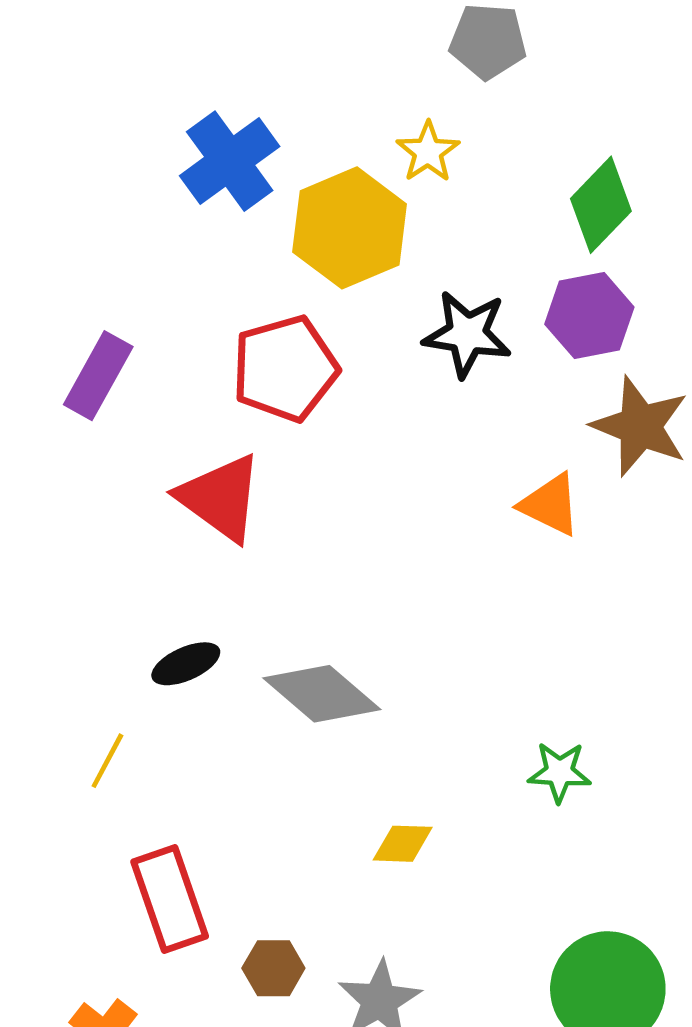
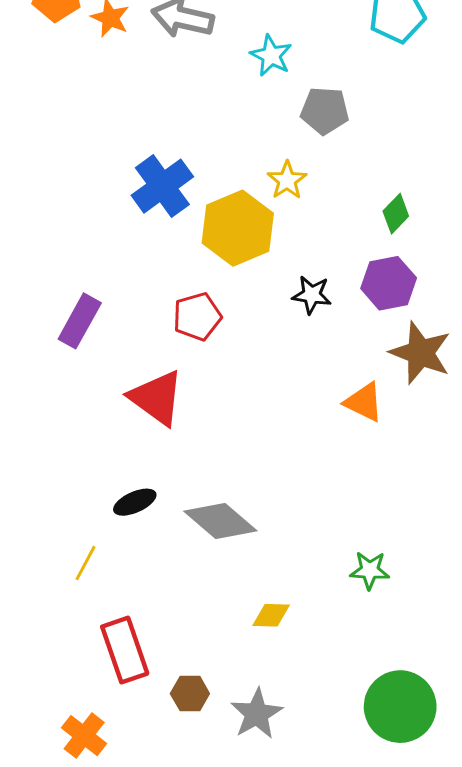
green diamond: (601, 205) -> (396, 214), size x0.7
black star: (467, 334) -> (312, 295), size x0.7
red pentagon: (285, 369) -> (197, 317), size x0.7

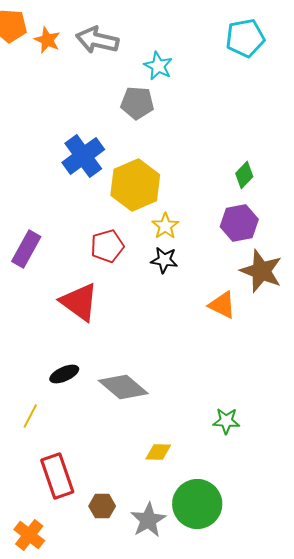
gray pentagon: (325, 111) -> (137, 103), moved
yellow star: (287, 180) -> (165, 226), moved
black star: (312, 295) -> (164, 260), moved
green circle: (400, 707) -> (197, 504), moved

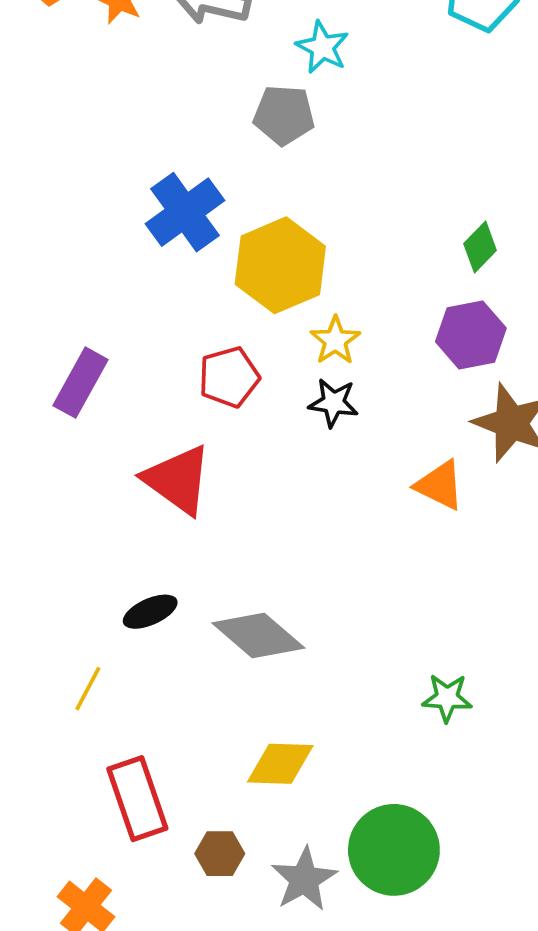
yellow diamond: (158, 452) -> (280, 764), moved, size x1.4

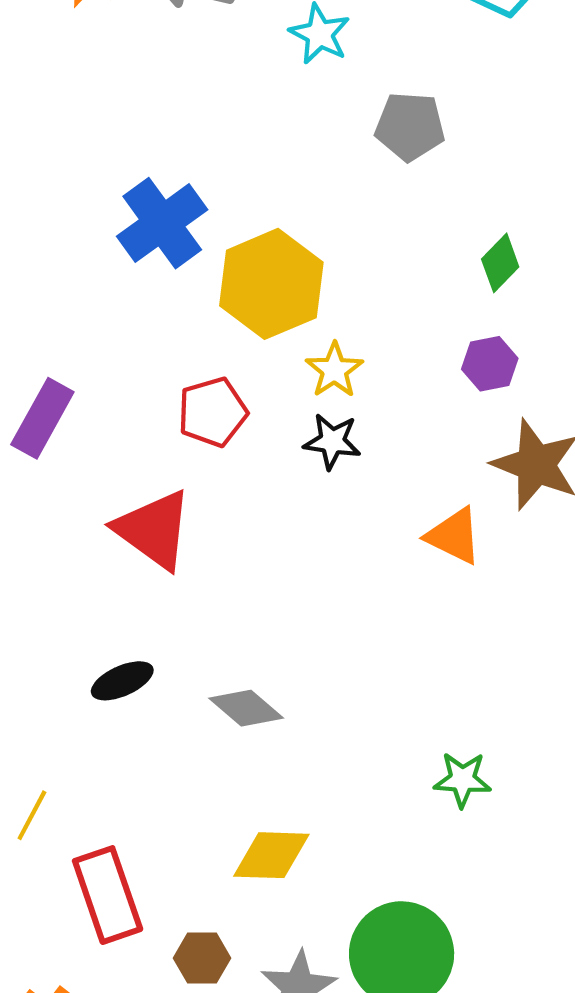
gray pentagon: (284, 115) -> (410, 126), moved
purple hexagon: (471, 335) -> (490, 364), size x0.7
gray diamond: (258, 635) -> (246, 708), size x0.7
yellow line: (88, 689) -> (32, 815), moved

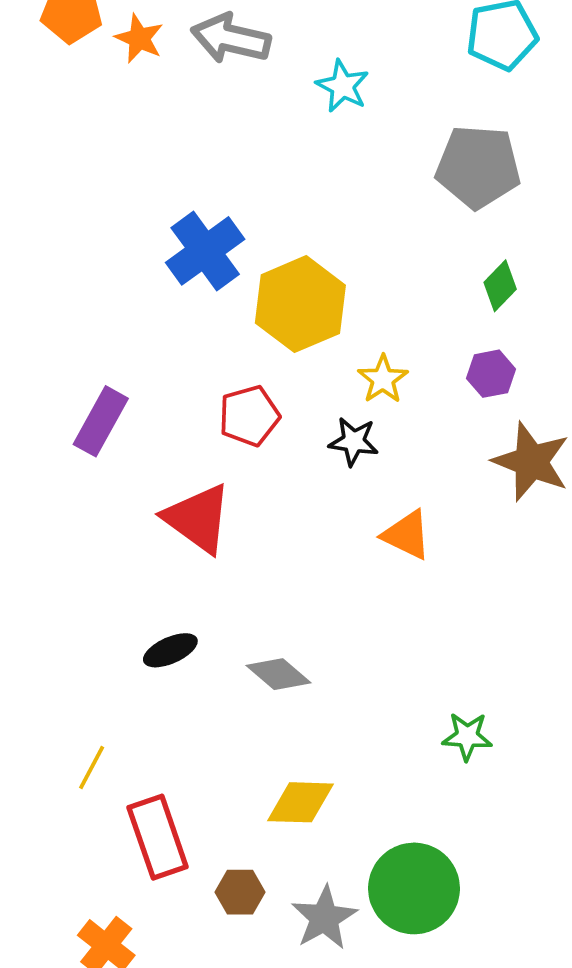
gray pentagon: (410, 126) -> (478, 167), moved, size x1.4
yellow star: (334, 370) -> (383, 379), moved
orange triangle: (454, 536) -> (407, 535), moved

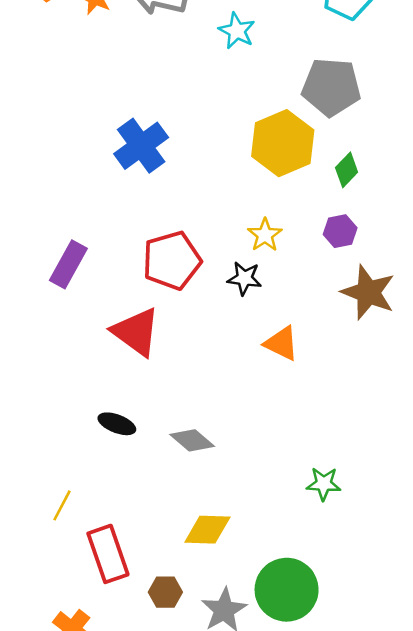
yellow hexagon: (300, 304) -> (283, 143), moved
red pentagon: (249, 416) -> (172, 260), size x1.4
black ellipse: (170, 650) -> (117, 424), turned 45

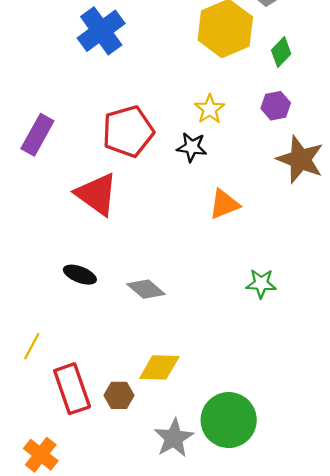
orange triangle: (281, 343) -> (224, 204), turned -48
green star: (324, 484) -> (261, 284), moved
brown hexagon: (165, 592) -> (119, 395), moved

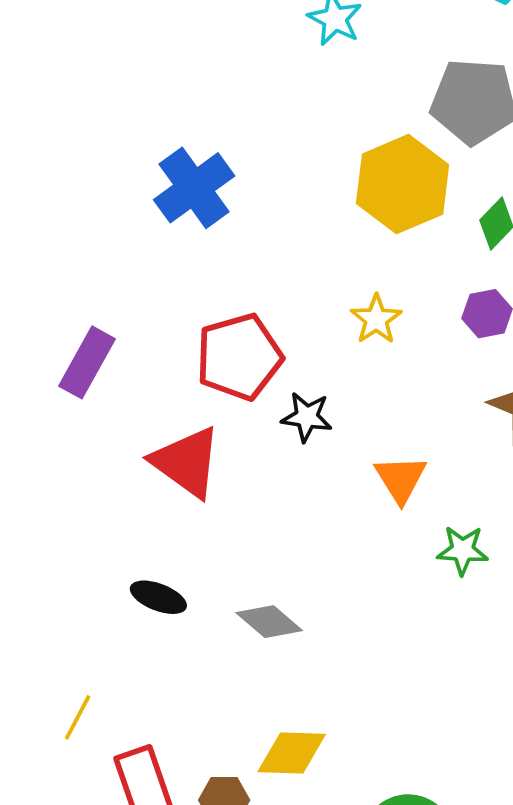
black star: (192, 147) -> (307, 417), moved
orange triangle: (224, 204) -> (401, 479), turned -40
green star: (261, 284) -> (463, 550), moved

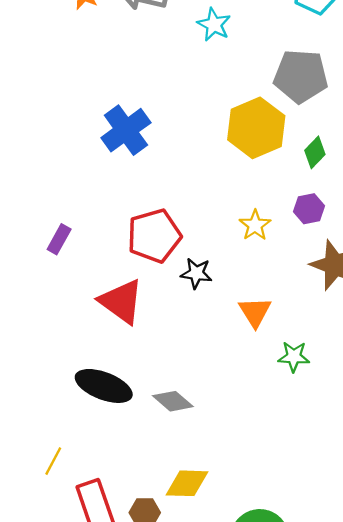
yellow star: (376, 319) -> (255, 225), moved
purple rectangle: (87, 362) -> (59, 239), size x0.7
black ellipse: (158, 597) -> (104, 386), size x1.6

